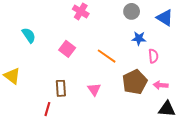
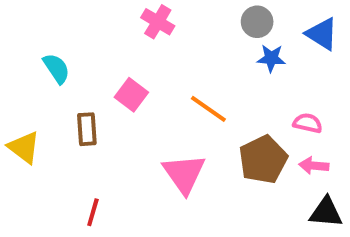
blue star: (139, 38) -> (271, 58), moved
pink semicircle: (153, 56) -> (308, 123), moved, turned -72
brown rectangle: (61, 88) -> (87, 129), moved
pink triangle: (94, 89) -> (184, 174), size x1.6

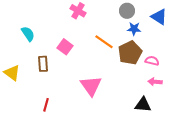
orange line: (208, 109) -> (104, 42), moved
brown pentagon: (263, 160) -> (130, 53), moved
black triangle: (326, 212) -> (143, 105), moved

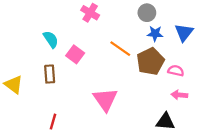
blue triangle: (159, 17) -> (184, 32), moved, turned 36
cyan semicircle: (28, 34) -> (51, 39), moved

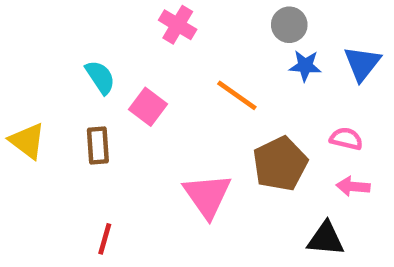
brown pentagon: (150, 61) -> (280, 164), moved
yellow triangle: (14, 85) -> (27, 141), moved

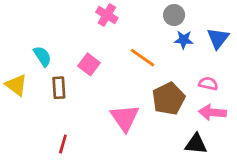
cyan semicircle: (100, 77) -> (42, 56), moved
pink arrow: (353, 186) -> (212, 112), size x1.4

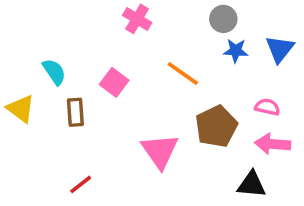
red line: (63, 144) -> (81, 184), turned 36

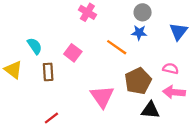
blue star: (236, 51) -> (139, 33), moved
black triangle: (252, 184) -> (150, 110), moved

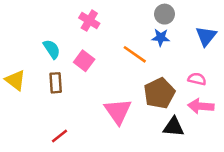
pink cross: (87, 12) -> (89, 21), moved
cyan semicircle: (35, 46) -> (52, 49), moved

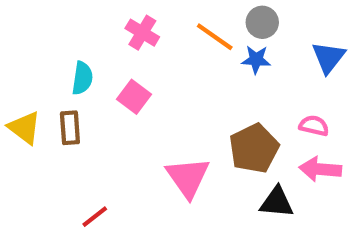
cyan semicircle: (52, 49) -> (82, 78), turned 42
orange line: (135, 54) -> (215, 37), moved
brown rectangle: (56, 83) -> (70, 128), moved

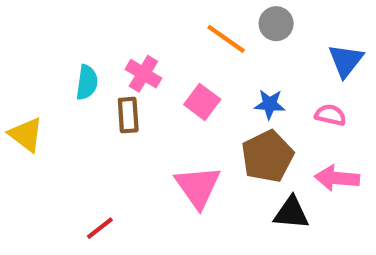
pink cross: (142, 33) -> (143, 74), moved
blue star: (256, 59) -> (270, 104), moved
pink square: (134, 97) -> (202, 102), moved
pink semicircle: (314, 126) -> (330, 115), moved
brown rectangle: (70, 128) -> (128, 115), moved

